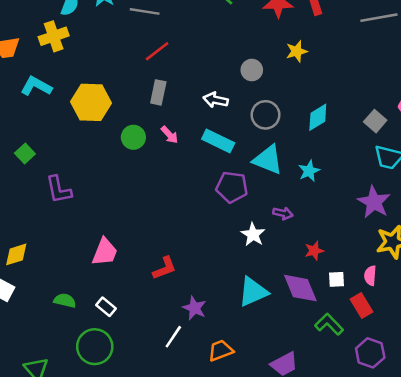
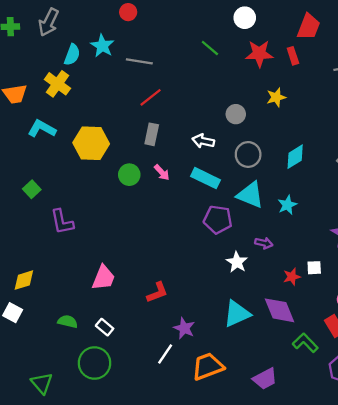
yellow cross: (54, 36) -> (58, 84), turned -35
white square: (337, 279) -> (314, 268), moved
orange trapezoid: (221, 350) -> (208, 366), size x1.4

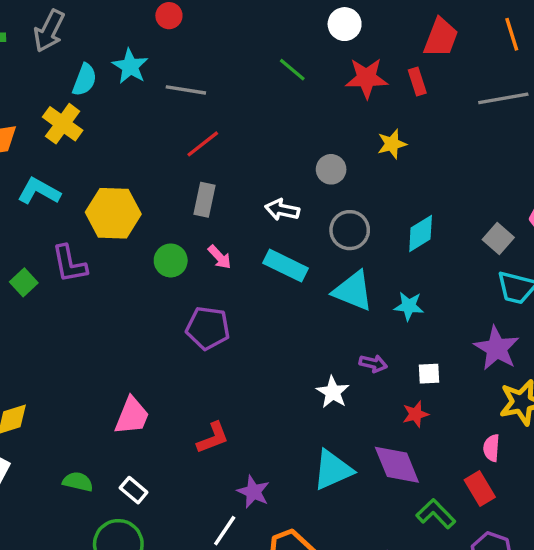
cyan star: (287, 205) -> (409, 306), turned 30
purple pentagon: (218, 220) -> (208, 328), moved
purple L-shape: (62, 222) -> (69, 264), moved
white square: (314, 268) -> (429, 374), moved

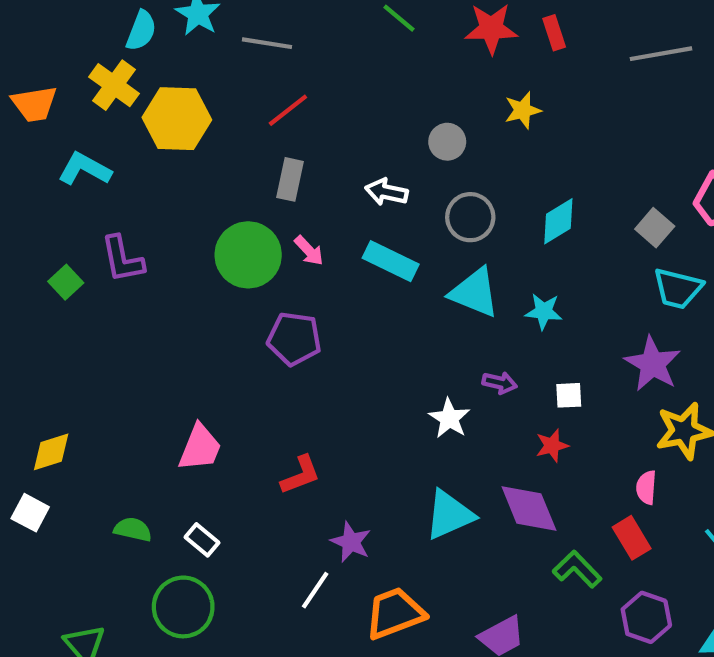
yellow hexagon: (113, 213) -> (177, 119), moved
green circle: (171, 260) -> (248, 255), size x1.6

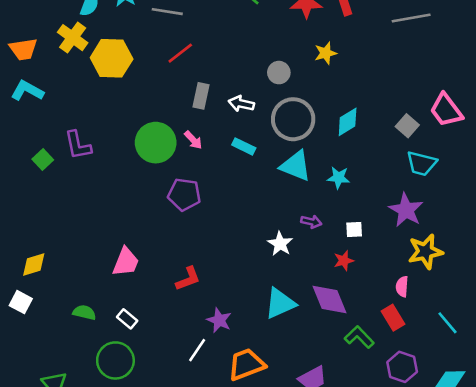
cyan L-shape: (85, 169) -> (27, 91), moved
gray rectangle: (290, 179) -> (201, 96), moved
gray circle: (470, 217) -> (293, 119), size x1.4
cyan rectangle: (391, 261) -> (244, 146), size x0.7

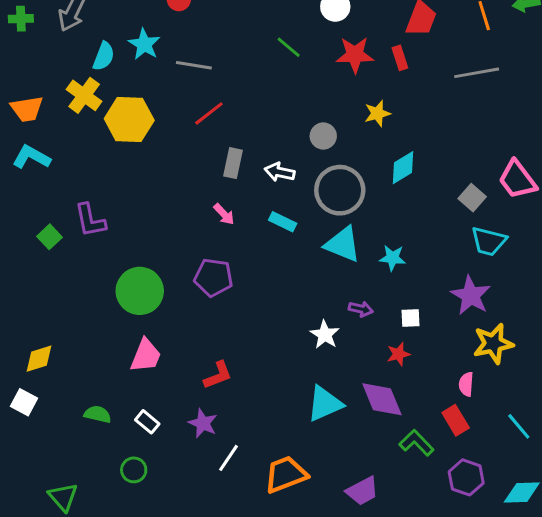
cyan diamond: (348, 122) -> (403, 168), moved
green circle: (156, 143) -> (140, 291), moved
purple star: (219, 320) -> (203, 423), moved
green circle: (115, 360) -> (134, 470), size x0.6

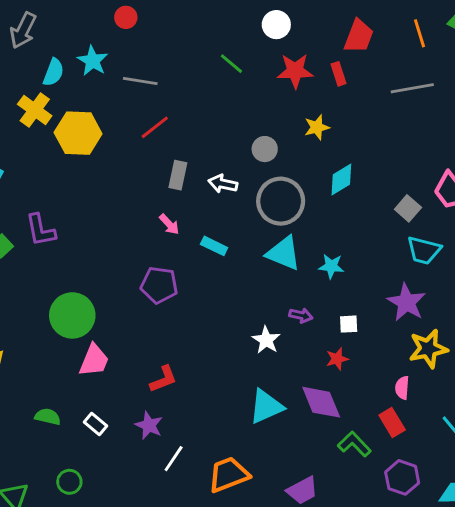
cyan rectangle: (283, 222) -> (214, 246), moved
green circle: (140, 291) -> (72, 315), moved
green circle: (134, 470) -> (69, 482), moved

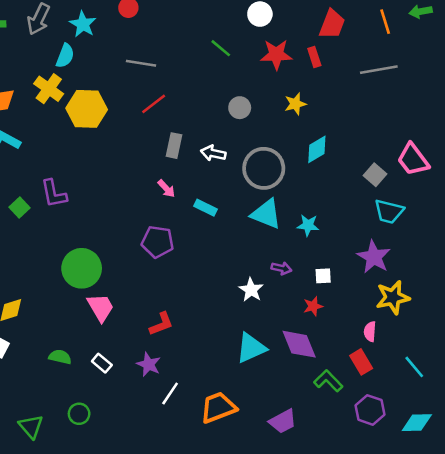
cyan star: (93, 61) -> (83, 24), moved
gray circle: (265, 149) -> (240, 108), moved
pink trapezoid: (94, 360) -> (101, 307), turned -52

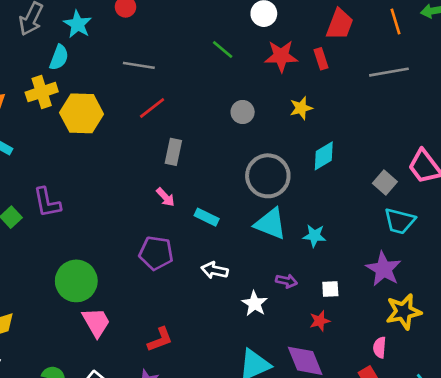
yellow cross: (49, 89) -> (42, 92), turned 36
white arrow: (213, 153) -> (215, 270), moved

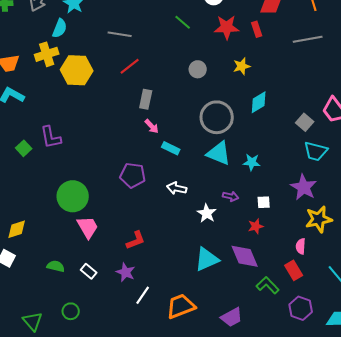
pink arrow: (165, 197) -> (152, 126), moved

